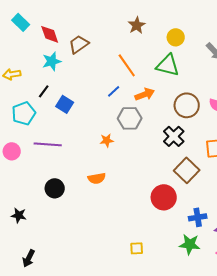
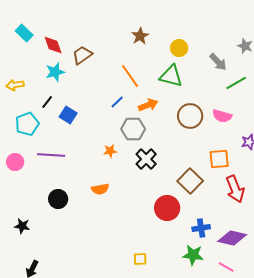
black cross: (174, 136) -> (146, 159), moved

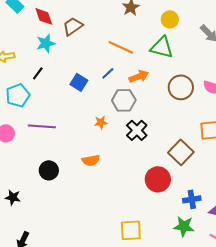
orange line: (130, 76) -> (121, 47), turned -30
blue square: (68, 115) -> (79, 82), moved
yellow square: (140, 259) -> (131, 230), size x1.6

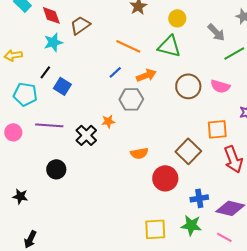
blue square: (79, 82) -> (62, 86), moved
cyan pentagon: (18, 95) -> (25, 94), turned 30
black cross: (137, 130) -> (86, 135), moved
orange semicircle: (91, 160) -> (139, 153), moved
yellow square: (131, 230) -> (155, 229), moved

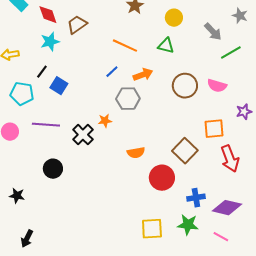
green triangle: (169, 46) -> (166, 46), size x0.7

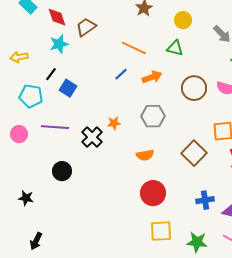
gray hexagon: (128, 99) -> (153, 116), moved
red circle: (162, 178) -> (153, 193), moved
green star: (188, 225) -> (197, 242), moved

